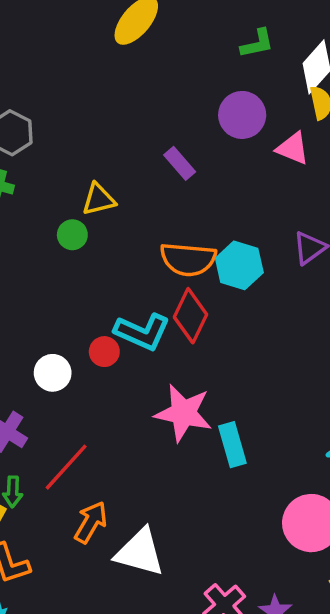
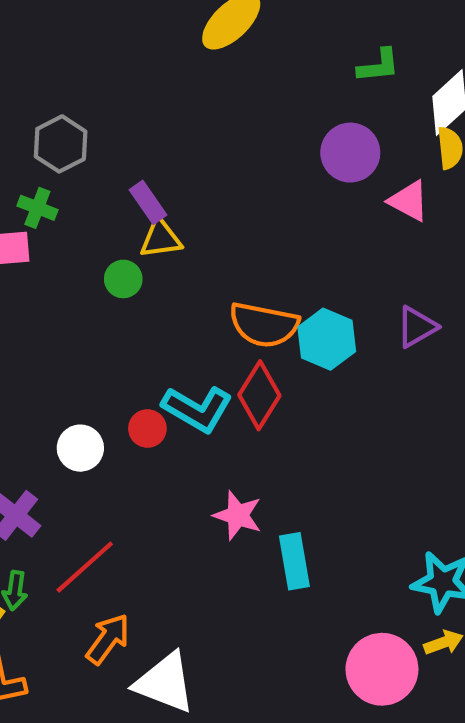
purple rectangle: (180, 163) -> (148, 202), moved
pink star: (183, 413) -> (238, 515), size x0.7

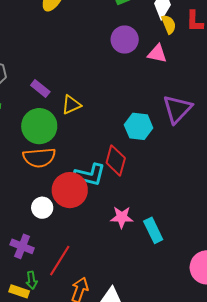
yellow triangle: (161, 238) -> (71, 105), moved
green circle: (123, 279) -> (39, 126), size x2.0
orange semicircle: (264, 325) -> (39, 158), moved
purple triangle: (417, 327) -> (177, 109), size x1.5
red circle: (147, 429) -> (70, 190), size x2.0

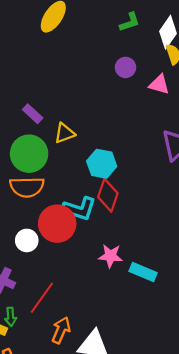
purple circle: (125, 40) -> (125, 67), size x0.7
cyan hexagon: (139, 126) -> (102, 164), moved
cyan rectangle: (153, 230) -> (143, 272), turned -45

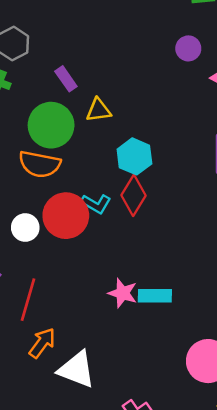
cyan L-shape: (79, 209) -> (96, 204), size x0.7
pink star: (111, 256) -> (123, 293), moved
cyan rectangle: (143, 272) -> (155, 296), turned -35
red line: (42, 298) -> (28, 300), turned -32

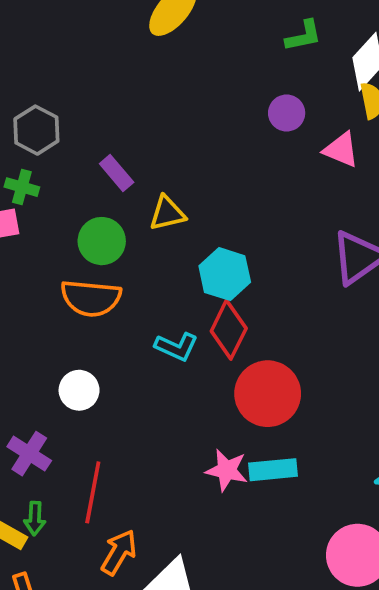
green circle: (51, 125) -> (102, 241), size x0.7
red circle: (66, 216) -> (268, 394), moved

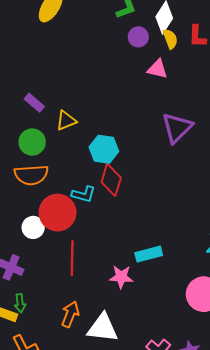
purple circle: (287, 113) -> (138, 37), moved
red circle: (268, 394) -> (58, 213), moved
pink star: (227, 470) -> (121, 277), moved
red line: (93, 492) -> (72, 258), moved

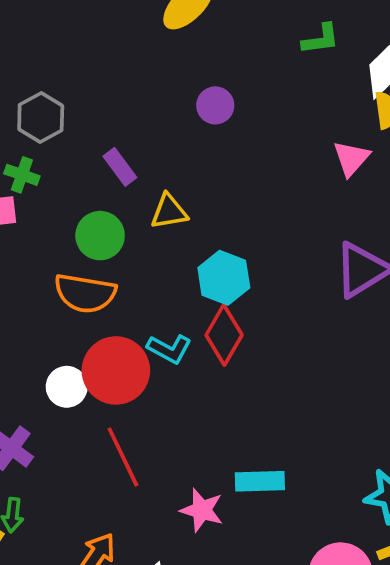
purple circle: (138, 37) -> (215, 105), moved
pink triangle: (157, 69) -> (351, 158), turned 45
red line: (72, 258) -> (123, 457), turned -40

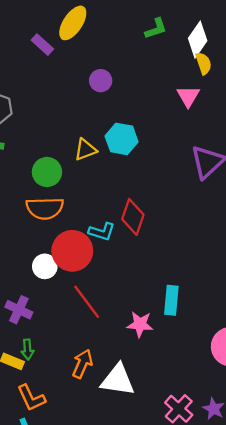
purple rectangle: (120, 167) -> (42, 45), moved
cyan hexagon: (224, 278) -> (122, 139), moved
cyan rectangle: (260, 481) -> (171, 300), turned -72

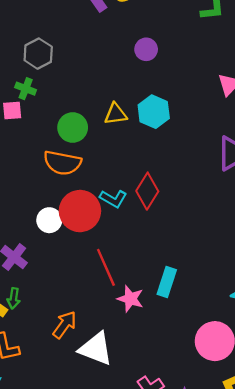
red line: (87, 302) -> (106, 267), moved

